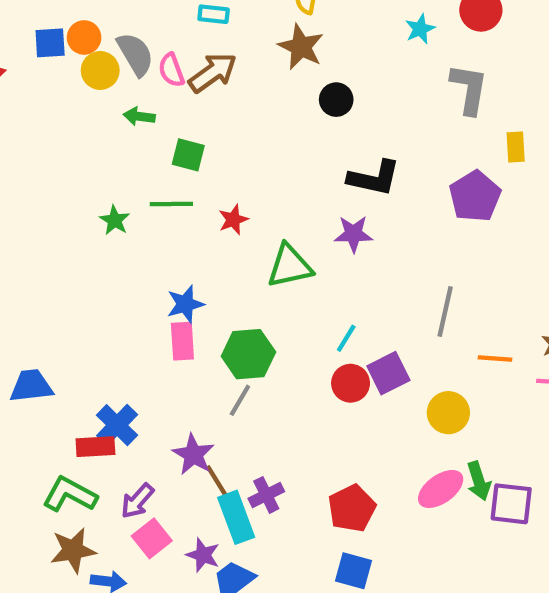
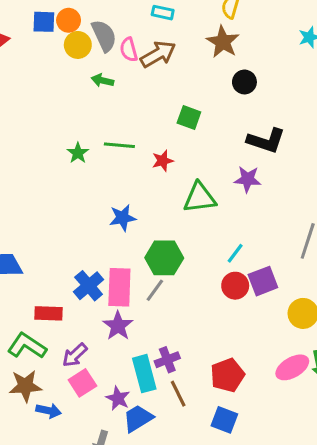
green square: (188, 155) -> (189, 117), moved
pink rectangle: (182, 341) -> (119, 287), moved, size x1.4
blue cross: (117, 425) -> (89, 286), moved
brown line: (218, 482) -> (178, 394), moved

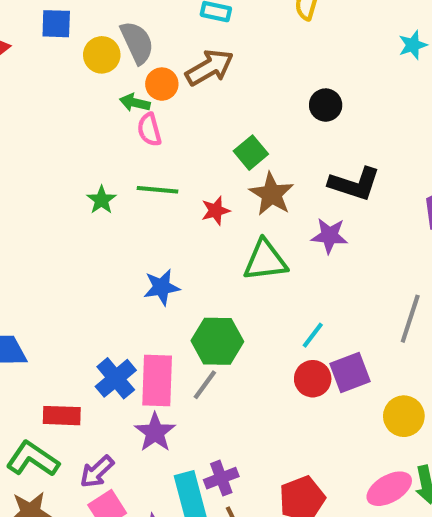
orange circle: (69, 20) -> (162, 84), moved
brown star: (223, 42) -> (272, 194), moved
pink semicircle: (129, 50) -> (149, 130), moved
green square: (189, 117) -> (251, 153), turned 30

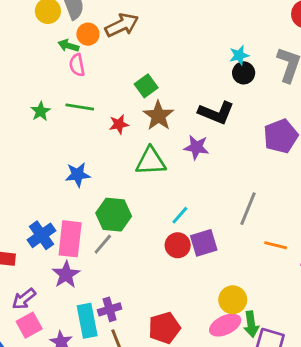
cyan star: (413, 45) -> (239, 55), moved
black circle: (326, 105) -> (244, 73), moved
yellow circle: (404, 416) -> (233, 300), moved

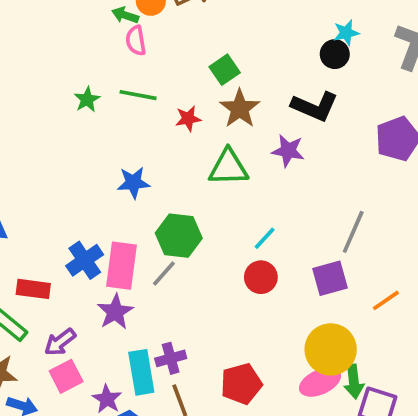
black circle: (244, 73) -> (335, 54), moved
purple square: (204, 243) -> (330, 278), moved
orange line: (276, 245) -> (386, 300), moved, turned -50
yellow circle: (233, 300) -> (331, 349), size x1.4

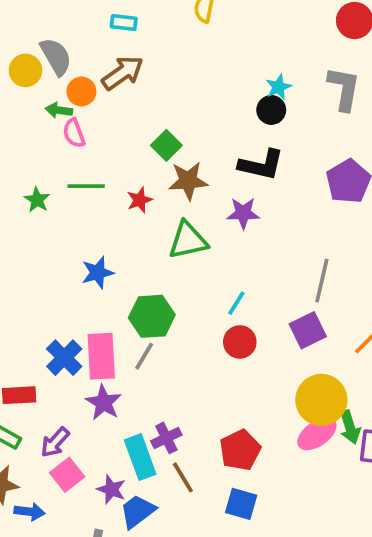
brown star: (240, 109) -> (188, 181), turned -30

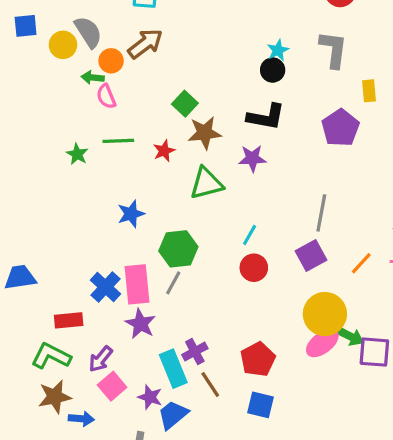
green arrow: (350, 427) -> (350, 336), turned -44

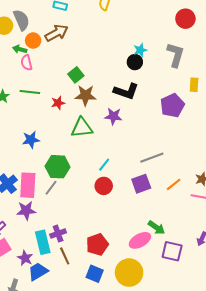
gray line: (321, 213) -> (152, 158), turned 50
orange line: (361, 263) -> (174, 184), moved
yellow circle: (325, 314) -> (129, 273), moved
purple star: (140, 324) -> (26, 210), turned 30
green arrow: (350, 336) -> (156, 228), moved

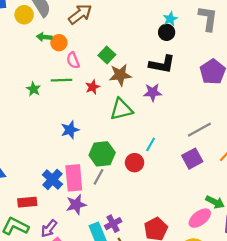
orange circle: (33, 41) -> (59, 43), moved
pink semicircle: (26, 63) -> (73, 60), moved
red circle: (104, 186) -> (135, 163), moved

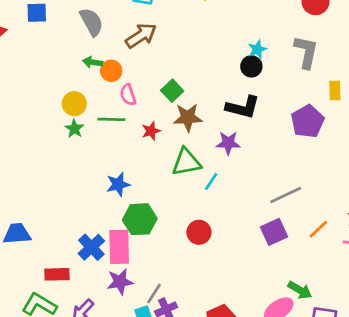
yellow circle: (24, 15) -> (74, 104), moved
cyan line: (151, 144) -> (211, 181), moved
green hexagon: (102, 154) -> (140, 219), moved
gray line: (99, 177) -> (154, 293), moved

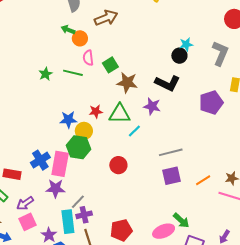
green square: (172, 91) -> (110, 65), moved
yellow circle: (74, 104) -> (84, 131), moved
red star: (151, 131) -> (96, 111), moved
gray line: (286, 195) -> (171, 152), moved

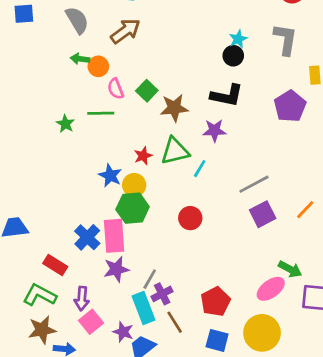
blue star: (68, 120) -> (110, 176), turned -30
red rectangle: (12, 174) -> (55, 265), turned 36
purple arrow: (25, 203) -> (82, 299), turned -36

